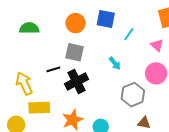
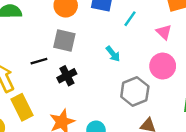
black cross: (77, 81) -> (67, 76), size x0.7
yellow rectangle: (39, 108) -> (22, 107), turned 65

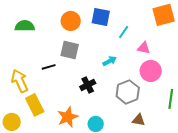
pink triangle: (164, 32) -> (144, 48), moved, turned -32
cyan arrow: (113, 54) -> (110, 61), turned -80
black cross: (67, 76) -> (88, 85), moved

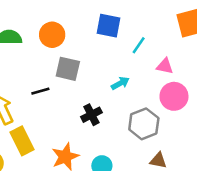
orange circle: (71, 21) -> (52, 35), moved

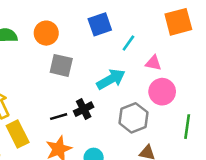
blue square: (108, 26) -> (100, 24), turned -30
cyan arrow: (120, 83) -> (111, 79), size x1.6
black line: (40, 91) -> (59, 117), moved

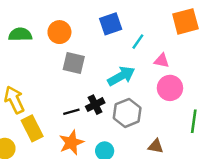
gray hexagon: (133, 118) -> (127, 113), moved

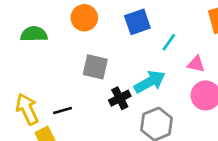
orange circle: (59, 32) -> (84, 18), moved
black cross: (95, 105) -> (120, 98), moved
black line: (71, 112) -> (63, 110), moved

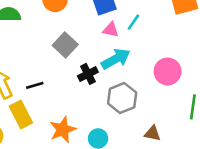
pink triangle: (196, 64) -> (111, 30), moved
gray square: (95, 67) -> (65, 45), turned 30

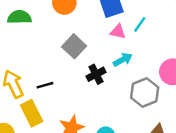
cyan arrow: (116, 59) -> (123, 60), size x0.7
gray hexagon: (122, 98) -> (145, 93), moved

